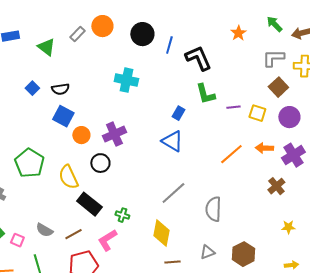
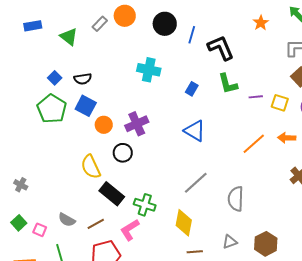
blue rectangle: (178, 113) -> (192, 89), moved
green pentagon: (29, 163) -> (52, 109), moved
green cross: (122, 215) -> (145, 205), size x1.5

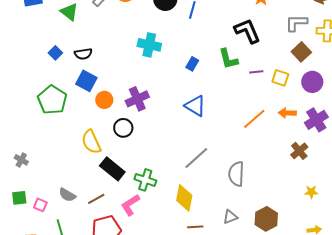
black L-shape: (221, 48) -> (247, 31), moved
green pentagon: (52, 109) -> (52, 100), moved
green square: (19, 223) -> (19, 198), turned 35

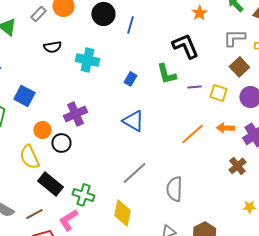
black semicircle: (83, 54) -> (52, 47), moved
orange circle: (104, 100) -> (42, 130), moved

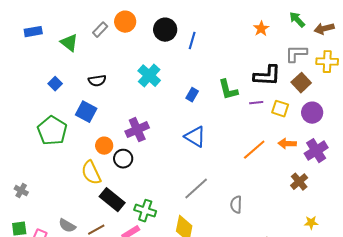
black L-shape: (185, 46) -> (267, 76), moved, turned 116
black semicircle: (52, 47) -> (97, 81), moved
cyan cross: (87, 60) -> (149, 76), turned 30
gray semicircle: (174, 189) -> (236, 205), size x0.7

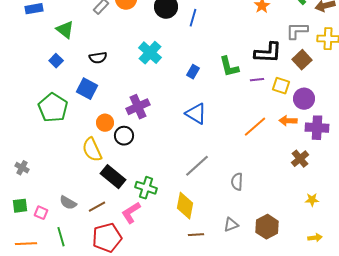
green triangle: (69, 43) -> (65, 30), moved
purple circle: (312, 113) -> (304, 99), moved
purple cross: (316, 151) -> (317, 128), turned 35

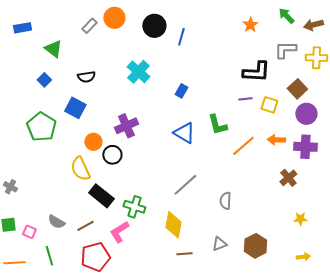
brown square: (302, 60) -> (297, 89), moved
green L-shape: (229, 67) -> (217, 125), moved
purple circle: (304, 99) -> (306, 114), moved

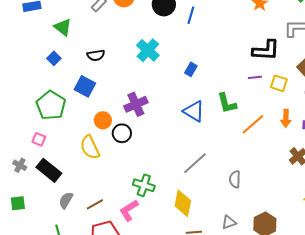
orange arrow: (276, 140) -> (286, 118), turned -90
black rectangle: (101, 196) -> (49, 170), moved
gray semicircle: (56, 222) -> (66, 200), turned 90
pink square: (29, 232) -> (39, 139), moved

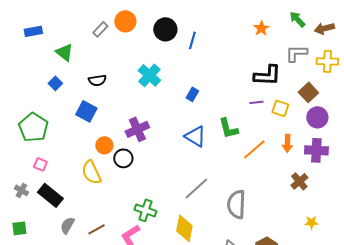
green pentagon: (51, 105) -> (33, 127), moved
gray semicircle: (235, 179) -> (236, 204), size x1.6

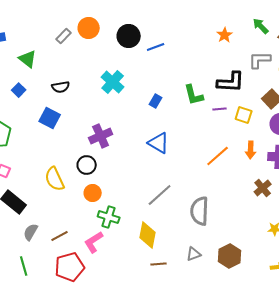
blue line: (192, 40) -> (156, 47), turned 54
green L-shape: (228, 128) -> (194, 95), moved
orange circle: (104, 145) -> (93, 193), moved

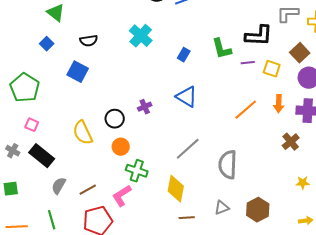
purple cross: (101, 136) -> (145, 107), moved, size x0.6

